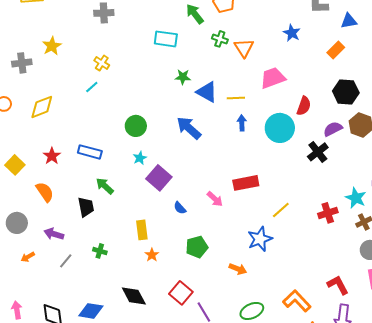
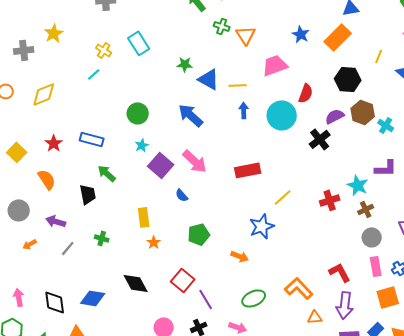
blue star: (292, 33) -> (301, 34), moved
cyan rectangle: (166, 39) -> (139, 43), moved, turned 50
orange rectangle: (336, 50) -> (338, 37), size x1.5
pink arrow: (215, 199) -> (195, 161), moved, size x1.5

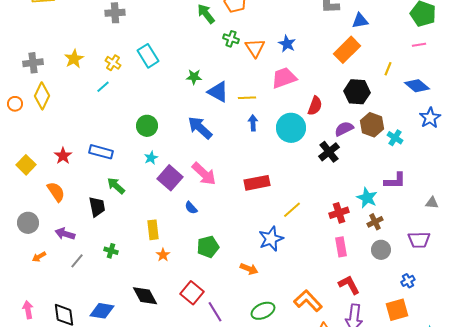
yellow star: (54, 33) -> (74, 59), moved
blue star: (301, 34) -> (287, 44), moved
yellow diamond: (44, 94) -> (42, 96), moved, turned -44
pink rectangle: (376, 266) -> (341, 247), moved

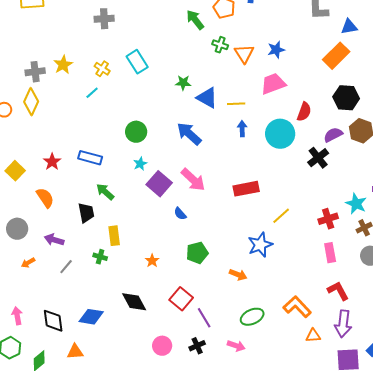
blue star: (287, 44) -> (276, 50), turned 30
gray cross: (33, 63) -> (35, 72), moved
yellow rectangle: (153, 230) -> (114, 236), moved

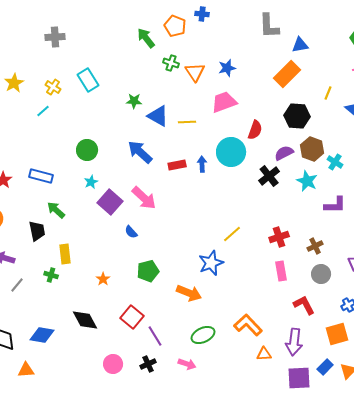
blue arrow: (242, 129) -> (202, 164), moved
red rectangle: (246, 189) -> (177, 165), moved, size x0.7
cyan star: (356, 204) -> (307, 181), moved
orange arrow: (238, 275) -> (189, 293), size x1.4
red L-shape: (338, 291) -> (304, 305), moved

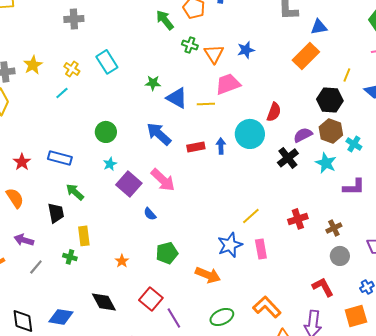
pink trapezoid: (224, 102) -> (228, 84), moved
black hexagon: (297, 116) -> (330, 100), moved
pink rectangle: (281, 271) -> (261, 249), moved

